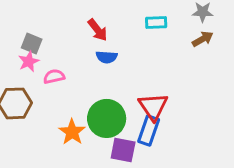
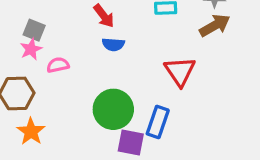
brown arrow: (203, 39) -> (215, 25), size x1.4
red triangle: (153, 106) -> (180, 71), moved
orange star: (72, 132) -> (31, 132), moved

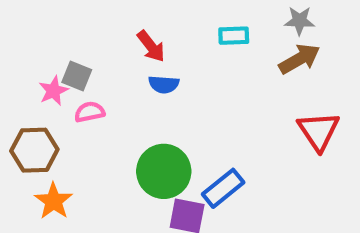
gray square: (34, 30) -> (77, 76), moved
red triangle: (180, 71) -> (319, 131), moved
blue rectangle: (158, 122) -> (223, 188), turned 32

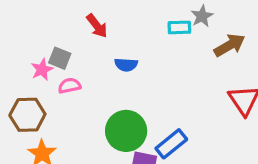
gray star: (299, 21) -> (202, 16), moved, turned -30
red arrow: (151, 46) -> (97, 26), moved

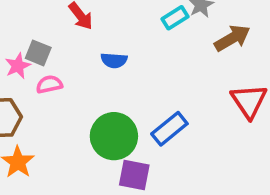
cyan rectangle: (179, 27) -> (175, 18), turned -30
blue rectangle: (171, 144) -> (169, 129), moved

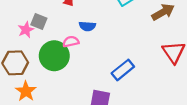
pink semicircle: (49, 84) -> (71, 42), moved
green circle: (114, 136) -> (54, 56), moved

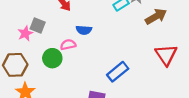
green circle: (54, 56) -> (52, 58), size x0.7

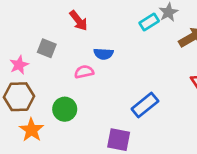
pink star: (25, 33) -> (19, 65), moved
green circle: (52, 58) -> (65, 109), moved

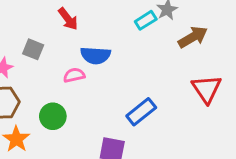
blue semicircle: (103, 54) -> (95, 55), size x1.4

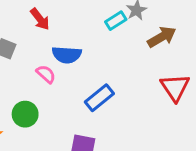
pink semicircle: (74, 75) -> (46, 74), turned 54
blue rectangle: (141, 112) -> (99, 98), moved

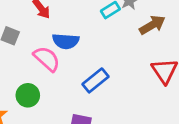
pink semicircle: (46, 74) -> (47, 59), size x1.5

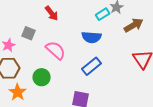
blue semicircle: (66, 41) -> (92, 37), moved

